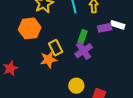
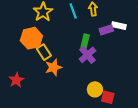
yellow rectangle: (56, 48) -> (44, 52), moved
yellow circle: (76, 86) -> (95, 89), moved

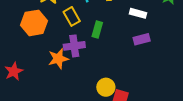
purple rectangle: (106, 30) -> (142, 39), moved
yellow rectangle: (44, 52) -> (72, 16), moved
purple cross: (87, 55) -> (74, 46), moved, turned 30

